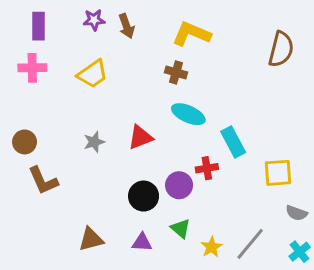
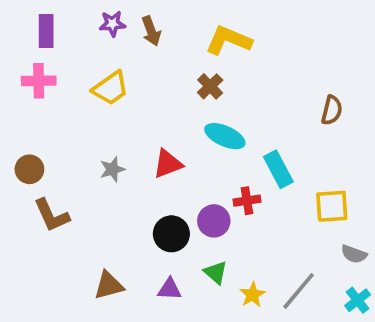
brown semicircle: (281, 49) -> (332, 110), moved, size x0.7
brown cross: (176, 72) -> (210, 86), turned 30

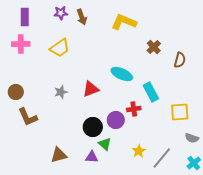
brown cross: (210, 86) -> (154, 47), moved
green triangle: (216, 273) -> (105, 144), moved
yellow star: (253, 295) -> (139, 151), moved

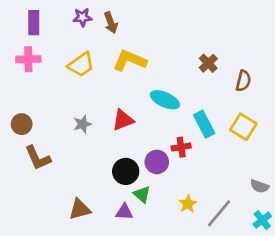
yellow L-shape: (124, 22) -> (130, 61), moved
yellow square: (180, 112) -> (243, 127), moved, turned 36

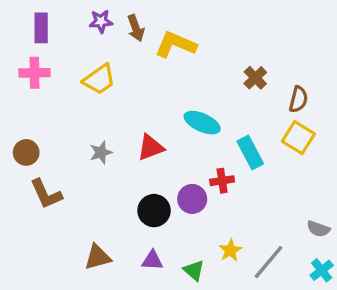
yellow L-shape: (130, 61) -> (176, 45), moved
yellow square: (243, 127) -> (298, 138), moved
green triangle: (142, 194) -> (194, 270), moved

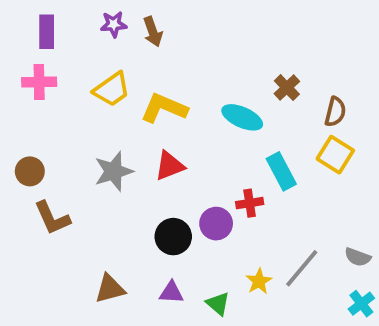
yellow L-shape: (176, 45) -> (164, 108), moved
cyan ellipse: (202, 123) -> (242, 117), moved
gray star: (101, 152) -> (114, 171), size x1.5
gray line: (269, 262) -> (302, 268), moved

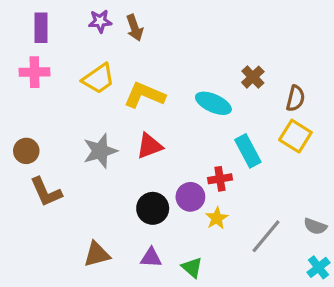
yellow star: (259, 281) -> (217, 218), moved

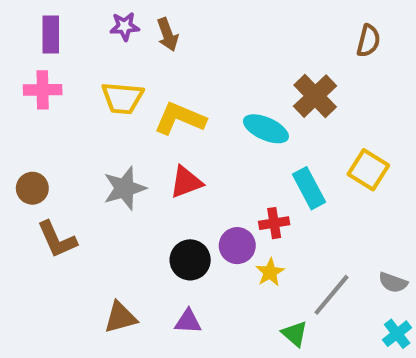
brown cross: (253, 77) -> (315, 96), size x1.5
yellow trapezoid: (98, 79) -> (122, 98), turned 40
brown semicircle: (295, 98) -> (368, 41), moved
green triangle: (192, 267) -> (295, 334), moved

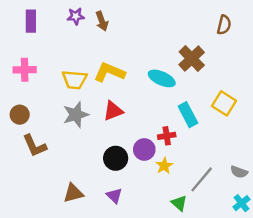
pink cross: (43, 90) -> (25, 70), moved
yellow trapezoid: (122, 98) -> (74, 80), moved
purple triangle: (188, 321) -> (114, 196), turned 42

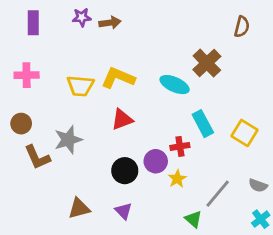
brown arrow: (102, 21) -> (110, 23), turned -78
yellow square: (224, 103) -> (245, 133), moved
gray star: (76, 115) -> (68, 140), moved

